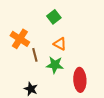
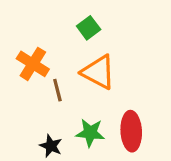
orange triangle: (60, 44) -> (98, 72), size x1.6
green star: (55, 65) -> (90, 133), moved

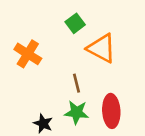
orange triangle: (98, 72) -> (102, 48), moved
brown line: (57, 90) -> (76, 83), moved

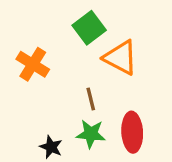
green square: (75, 23) -> (89, 28), size x1.4

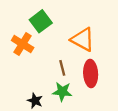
green square: (89, 28) -> (41, 21), moved
red ellipse: (132, 132) -> (91, 74), moved

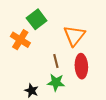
orange triangle: (83, 39) -> (74, 36), turned 40

